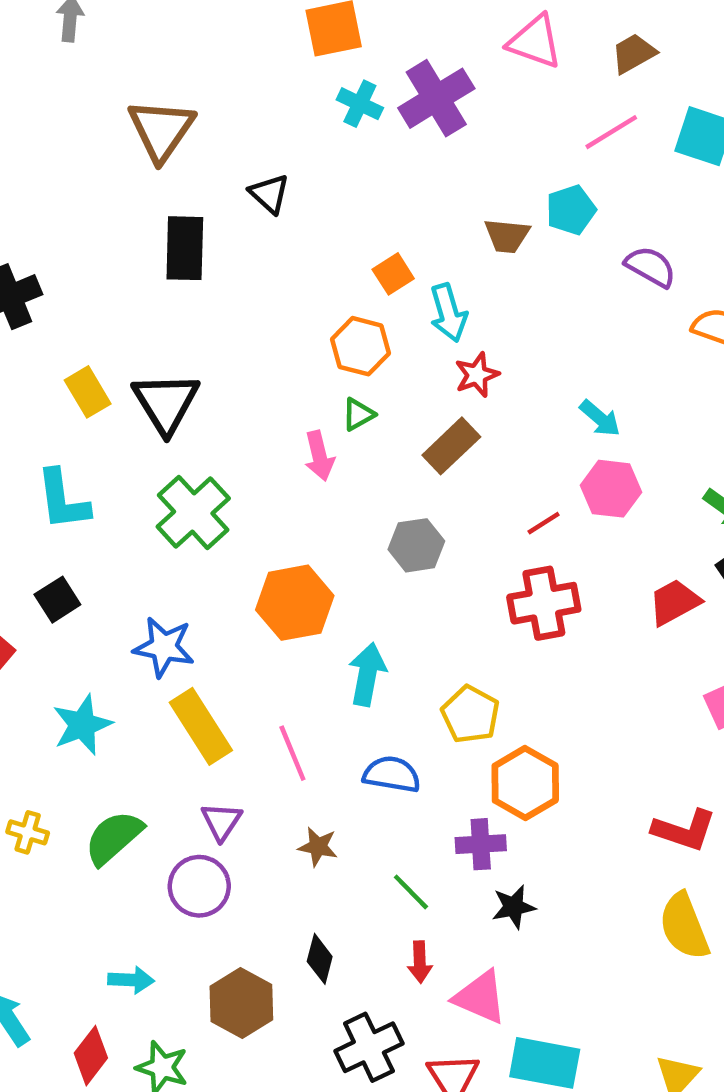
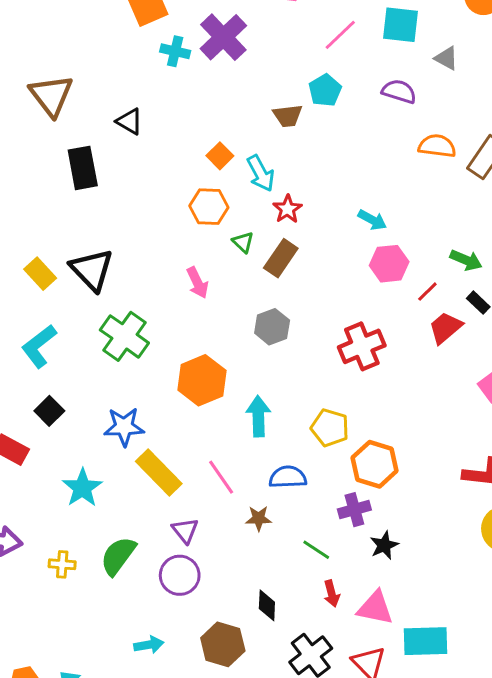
purple semicircle: (650, 267) -> (399, 91), moved
green triangle: (358, 414) -> (243, 242), moved, turned -35
cyan L-shape: (63, 500) -> (39, 346), turned 72
red line: (544, 523) -> (427, 292), moved
brown star: (318, 847) -> (259, 518), moved

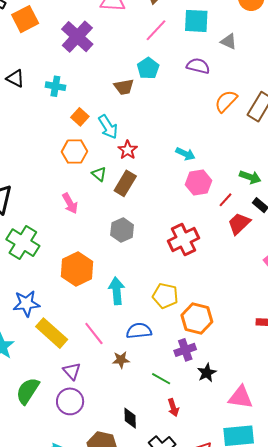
cyan cross: (175, 51) -> (55, 86), moved
black triangle: (129, 121) -> (15, 78), moved
orange semicircle: (437, 146) -> (226, 101), turned -50
pink triangle: (375, 608) -> (241, 397), moved

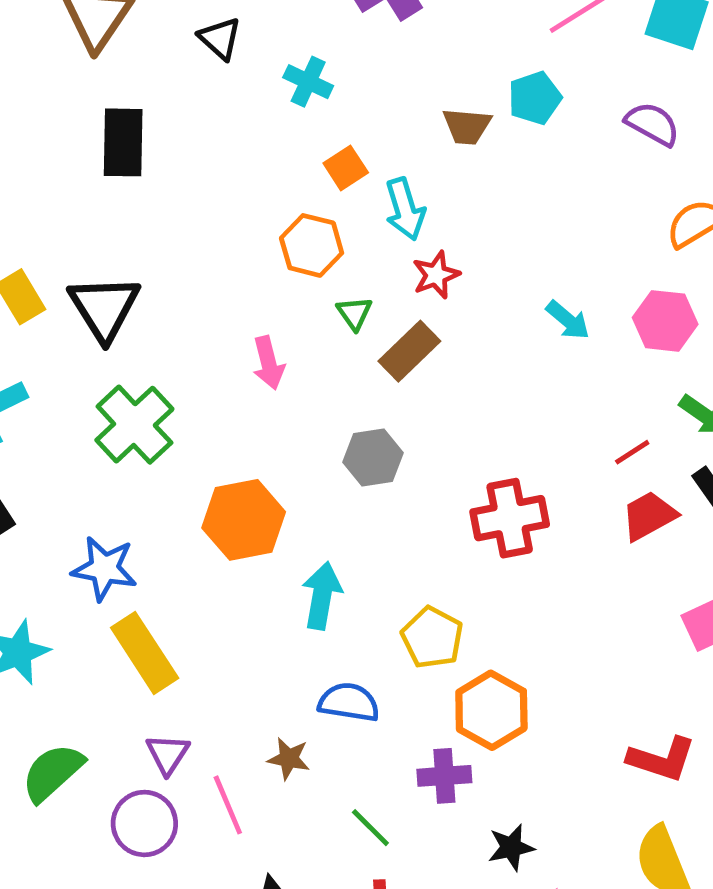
pink hexagon: (198, 183) -> (665, 321), moved
pink line: (94, 334) -> (228, 805), moved
black star: (207, 373) -> (511, 847), moved

